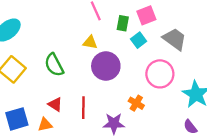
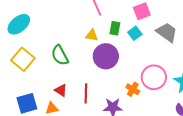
green rectangle: (123, 23) -> (115, 28), moved
pink circle: (160, 74) -> (154, 77), moved

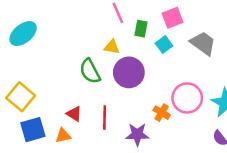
green rectangle: (115, 28) -> (141, 29), moved
green semicircle: (60, 55) -> (90, 71), moved
yellow square: (23, 59) -> (21, 97), moved

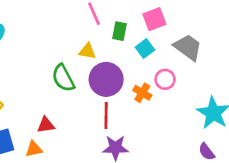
pink circle: (187, 98) -> (165, 79), moved, size x0.6
orange cross: (162, 113) -> (142, 93), moved
red triangle: (74, 114) -> (46, 125), turned -42
red line: (105, 117) -> (106, 116), moved

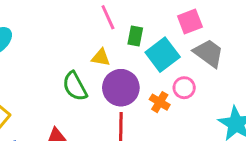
pink square: (154, 19) -> (190, 22), moved
cyan square: (145, 49) -> (163, 55), size x1.6

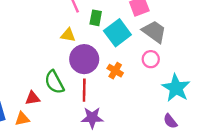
green semicircle: (75, 86) -> (54, 82), moved
pink circle: (184, 88) -> (151, 59), moved

